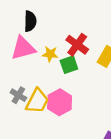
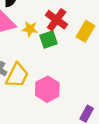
pink hexagon: (60, 102) -> (47, 89), moved

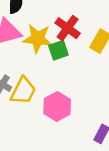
yellow star: (30, 29) -> (38, 39), size x1.6

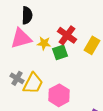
yellow star: (38, 39) -> (44, 43), size x0.6

